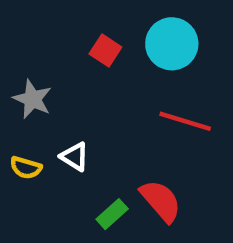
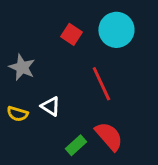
red line: (185, 121) -> (101, 84), moved, turned 48

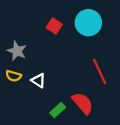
red line: (101, 84) -> (100, 71), moved
yellow semicircle: (18, 114) -> (13, 76), moved

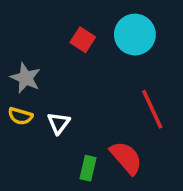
white triangle: (38, 80) -> (59, 123), turned 35
green rectangle: (58, 110) -> (88, 168), turned -35

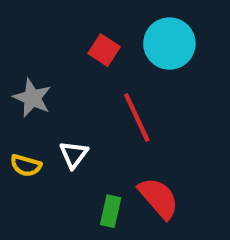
red line: (152, 109) -> (137, 118), moved
yellow semicircle: (20, 116) -> (26, 165), moved

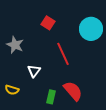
cyan circle: (169, 44) -> (91, 29), moved
yellow semicircle: (26, 165) -> (12, 90), moved

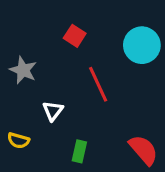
red semicircle: (73, 91) -> (143, 150), moved

